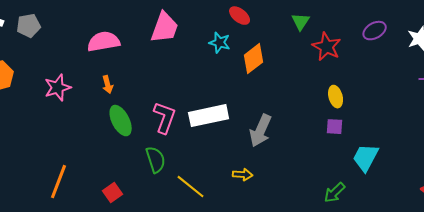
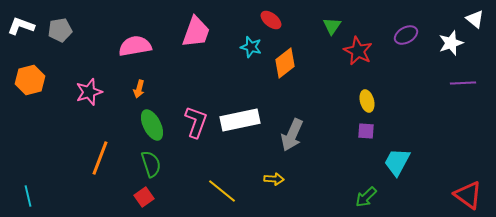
orange arrow: (108, 85) -> (139, 89), turned 30
green semicircle: (156, 160) -> (151, 164), moved
orange line: (59, 182) -> (100, 158), moved

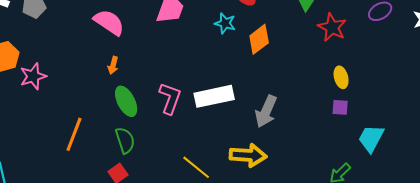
pink semicircle: (135, 46) -> (109, 22), turned 44
pink star: (89, 92) -> (33, 76), moved
yellow arrow: (274, 179) -> (248, 155), size x1.8

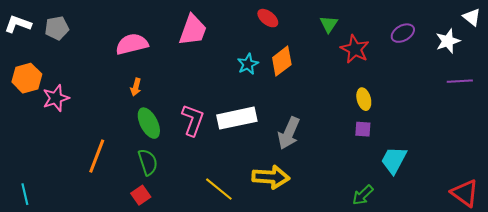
pink semicircle: (109, 22) -> (132, 44), turned -48
cyan star: (225, 23) -> (248, 64), moved, turned 30

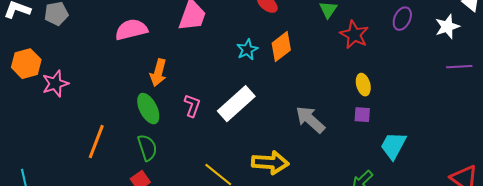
purple ellipse: (403, 33) -> (402, 19), turned -35
orange arrow: (136, 87) -> (158, 73), moved, size x1.5
white rectangle: (237, 118) -> (236, 104), turned -30
pink L-shape: (193, 120) -> (192, 106), size x0.7
gray arrow: (289, 133) -> (310, 120), moved, turned 108

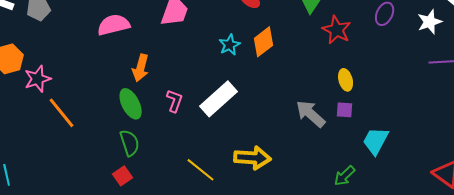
gray arrow: (310, 120) -> (311, 114), moved
orange line: (96, 142) -> (62, 113), moved, turned -60

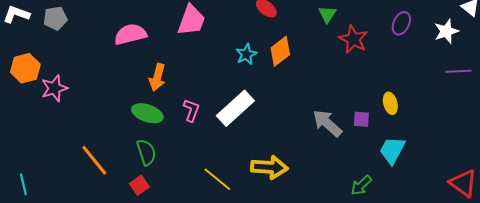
yellow ellipse: (346, 80) -> (390, 103), moved
green ellipse: (131, 104) -> (147, 113), turned -44
orange line: (62, 113) -> (94, 160), moved

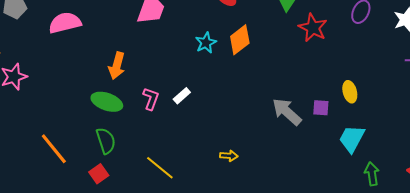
pink semicircle: (130, 34) -> (65, 23), moved
white rectangle: (235, 108) -> (182, 96), moved, size x0.5
yellow arrow: (269, 167) -> (229, 156), size x0.5
yellow line: (217, 179) -> (160, 168), moved
green arrow: (361, 185) -> (372, 174), moved, turned 125

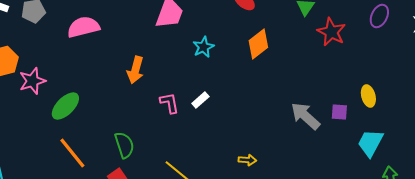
cyan star: (206, 43) -> (203, 47), moved
pink L-shape: (151, 99) -> (169, 103), turned -30
green ellipse: (107, 102) -> (65, 106), moved, turned -64

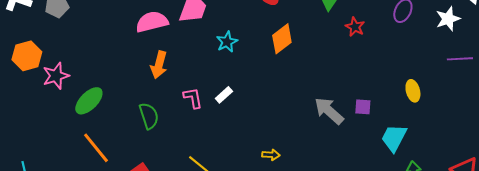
pink semicircle: (83, 27) -> (152, 22), moved
red star: (331, 32) -> (355, 27), size x0.7
yellow ellipse: (368, 96) -> (413, 91), moved
green semicircle: (124, 145) -> (149, 116), moved

